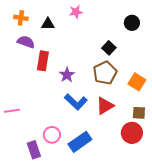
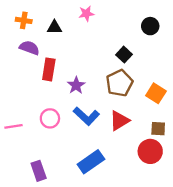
pink circle: (52, 135) -> (50, 118), moved

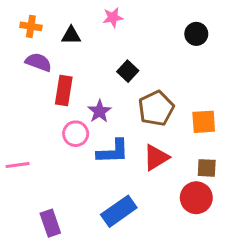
black square: (124, 55) -> (128, 71), moved
orange square: (156, 93) -> (204, 122), turned -36
blue L-shape: (86, 116) -> (113, 152), turned -45
pink circle: (50, 118) -> (76, 134), moved

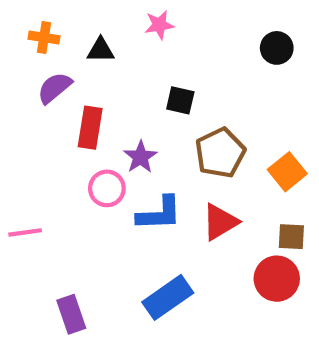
purple semicircle: (38, 62) -> (54, 88), turned -60
black square: (128, 71) -> (180, 100), turned -30
orange square: (204, 122) -> (287, 172), turned -35

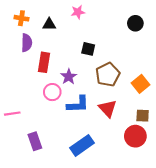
purple semicircle: (54, 88) -> (27, 43), turned 132
red triangle: (220, 222) -> (108, 108), turned -42
purple rectangle: (71, 314) -> (35, 141), moved

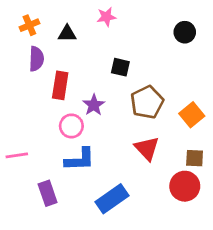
orange cross: (21, 18) -> (29, 25), turned -32
blue L-shape: (78, 104) -> (80, 160), moved

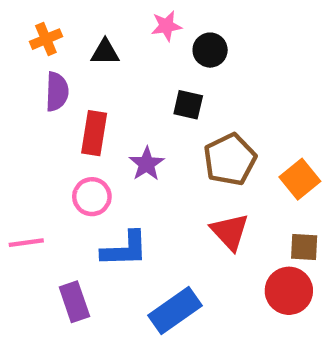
black circle: (185, 32) -> (210, 50), moved
pink circle: (71, 126) -> (92, 197), moved

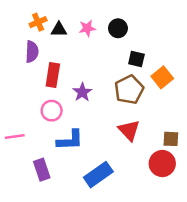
pink star: (166, 26) -> (87, 28), moved
orange cross: (46, 39) -> (38, 22), moved
black square: (188, 105) -> (136, 59), moved
orange square: (300, 179) -> (162, 77), moved

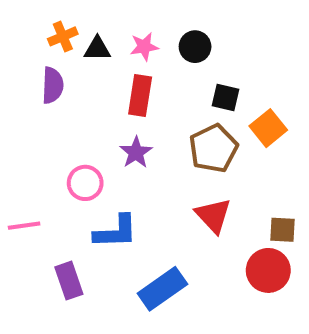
red rectangle: (53, 75) -> (140, 95), moved

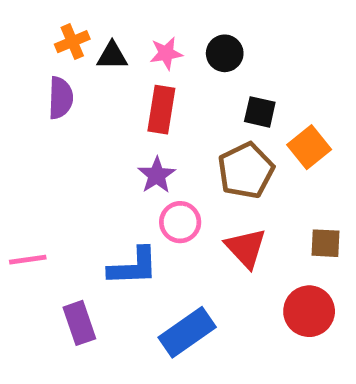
pink circle: (85, 183) -> (180, 222), moved
brown square: (283, 230) -> (325, 243), moved

